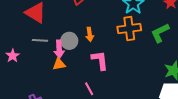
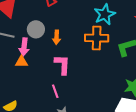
gray circle: (69, 41) -> (36, 29), moved
pink line: (89, 89) -> (55, 91), moved

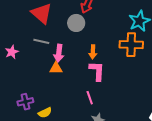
gray circle: (36, 29) -> (76, 23), moved
orange arrow: (57, 37) -> (93, 52), moved

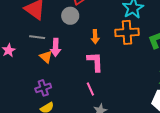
orange arrow: (93, 52) -> (95, 37), moved
orange triangle: (56, 68) -> (46, 57), moved, turned 48
purple cross: (25, 102) -> (43, 88), moved

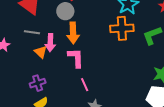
orange arrow: (95, 37) -> (73, 33), moved, size x1.5
pink L-shape: (95, 62) -> (76, 58), moved

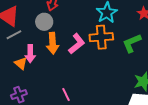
gray line: (32, 32) -> (14, 35), moved, turned -35
pink L-shape: (76, 58) -> (77, 44), moved, turned 55

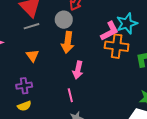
pink L-shape: (77, 44) -> (110, 31), moved
pink arrow: (30, 54) -> (78, 70), moved

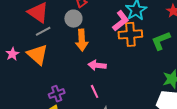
orange triangle: (32, 56) -> (37, 55), moved, size x1.6
pink arrow: (78, 70) -> (97, 65), turned 96
purple cross: (24, 86) -> (57, 94), moved

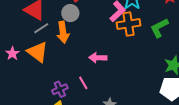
orange arrow: (82, 40) -> (63, 32), moved
pink line: (95, 91) -> (83, 83), moved

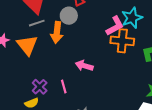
purple cross: (60, 89) -> (40, 87), turned -35

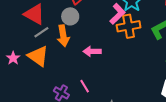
pink arrow: (84, 66) -> (92, 51), moved

